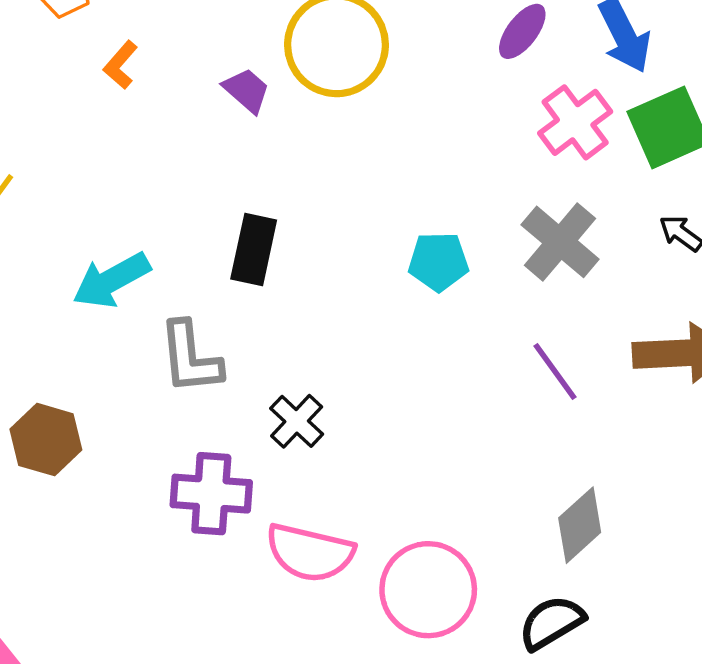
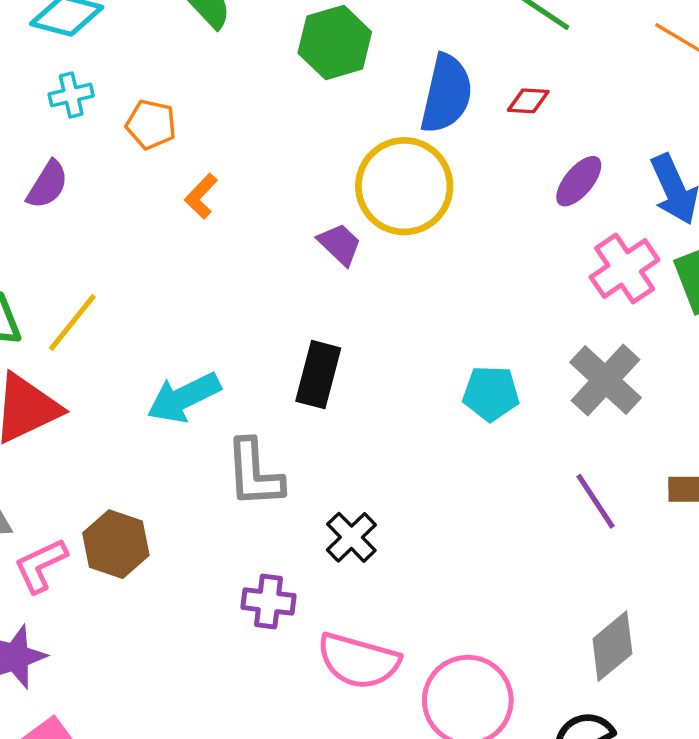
purple trapezoid: (247, 90) -> (340, 244), moved
purple cross: (211, 494) -> (269, 602), size x0.7

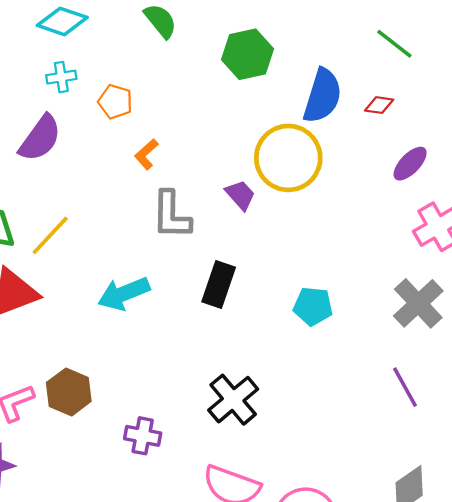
purple semicircle: (48, 185) -> (40, 138), size x1.4
cyan pentagon: (491, 393) -> (313, 306), moved
gray L-shape: (254, 473) -> (171, 215), moved
black cross: (351, 537) -> (233, 400), size x1.4
purple cross: (269, 602) -> (143, 436), moved

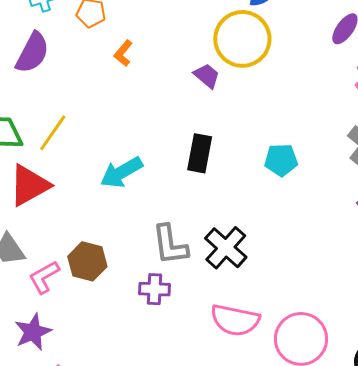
gray L-shape: (171, 215) -> (170, 245), moved

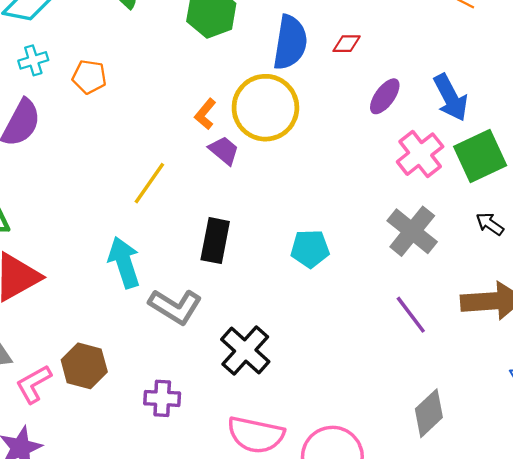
orange L-shape: (123, 53) -> (205, 114), moved
yellow line: (53, 133) -> (149, 183), moved
cyan arrow: (121, 172) -> (124, 262), turned 102
gray L-shape: (170, 245) -> (175, 306), moved, turned -51

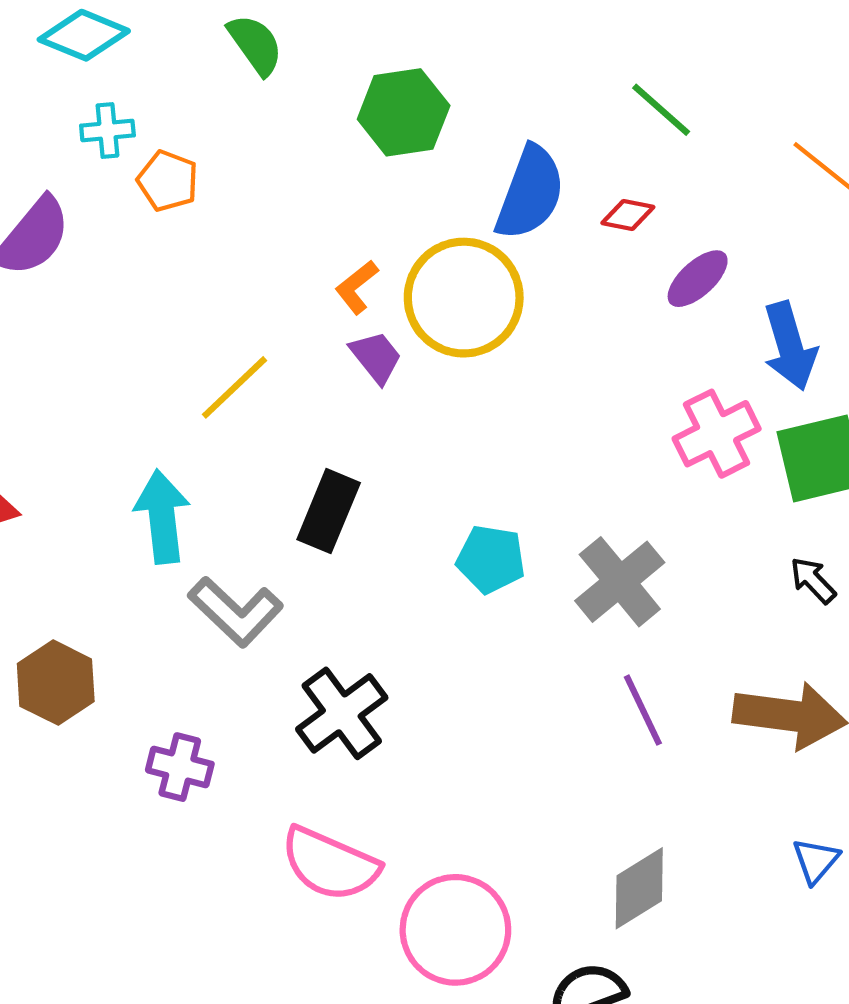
cyan cross: (33, 60) -> (107, 130), moved
purple ellipse: (385, 96) -> (698, 279), moved
gray cross: (412, 231) -> (620, 582), moved

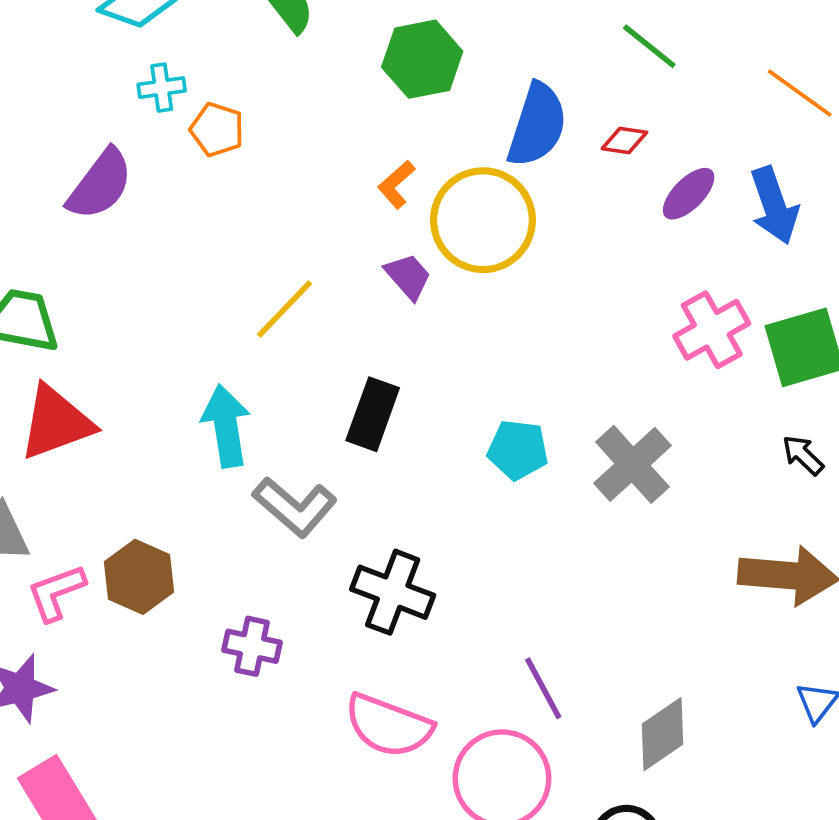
orange L-shape: (357, 287) -> (396, 185), moved
blue arrow: (790, 346) -> (774, 206), moved
purple line: (643, 710) -> (543, 688), moved
black cross: (342, 713) -> (393, 592), turned -30

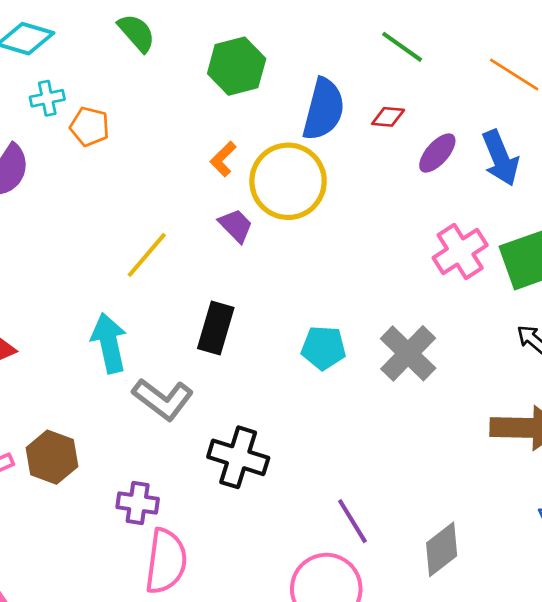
pink semicircle: (388, 726) -> (166, 561), moved, turned -100

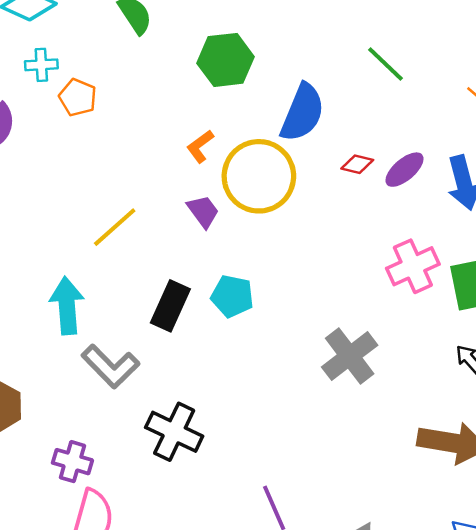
red diamond: (388, 117) -> (357, 164), moved
cyan pentagon: (324, 348) -> (232, 296), moved

